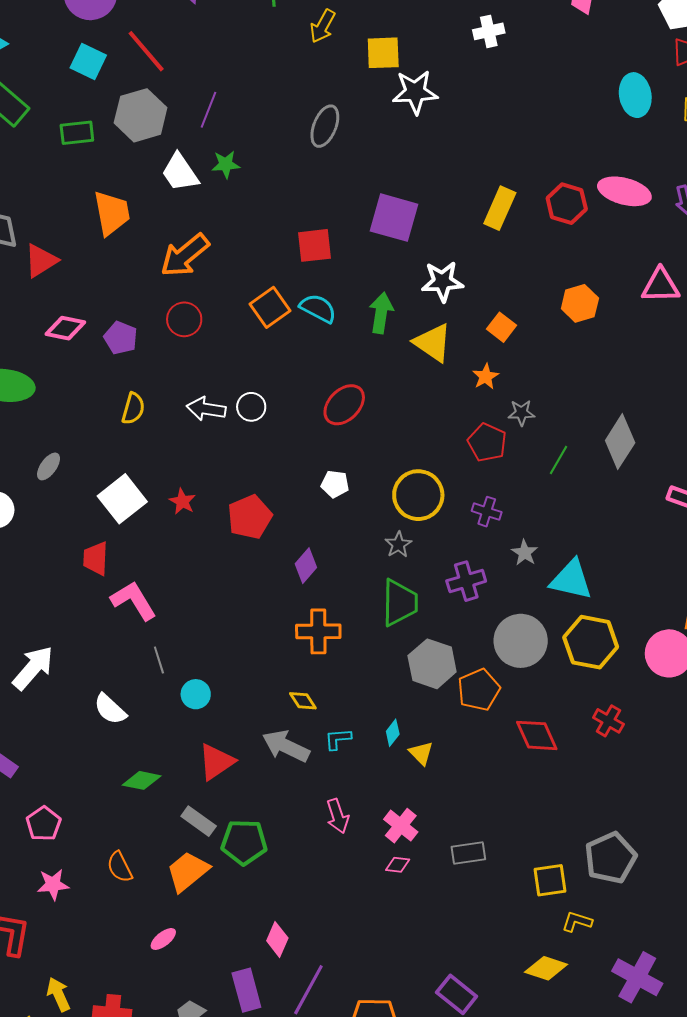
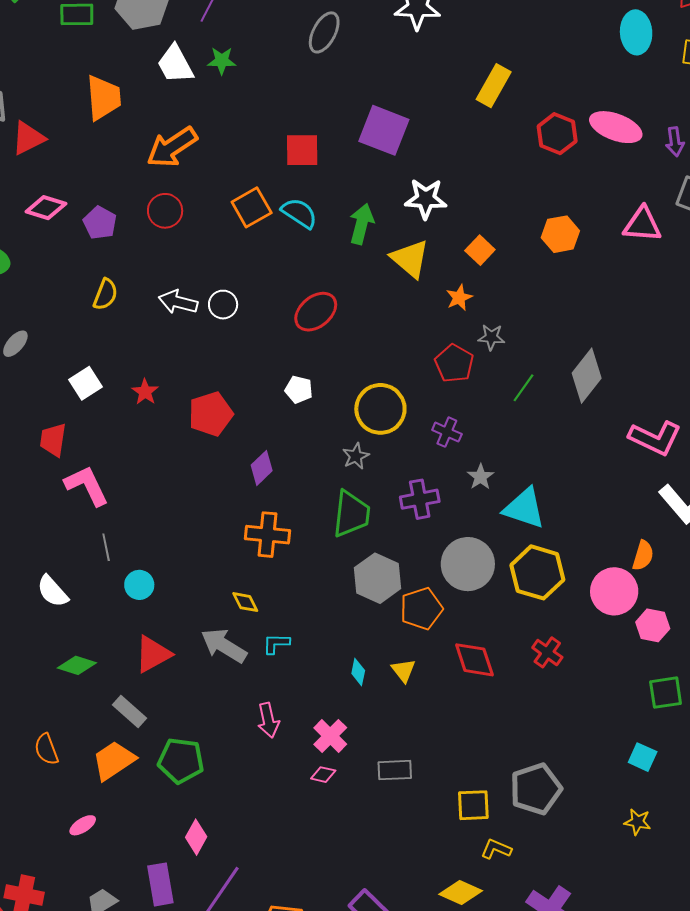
yellow rectangle: (500, 208) -> (494, 86), moved
white square: (122, 499) -> (86, 383), size x0.7
cyan diamond: (393, 733) -> (358, 672), moved, turned -32
yellow triangle: (421, 753) -> (403, 670), moved
green pentagon: (244, 842) -> (181, 761), moved

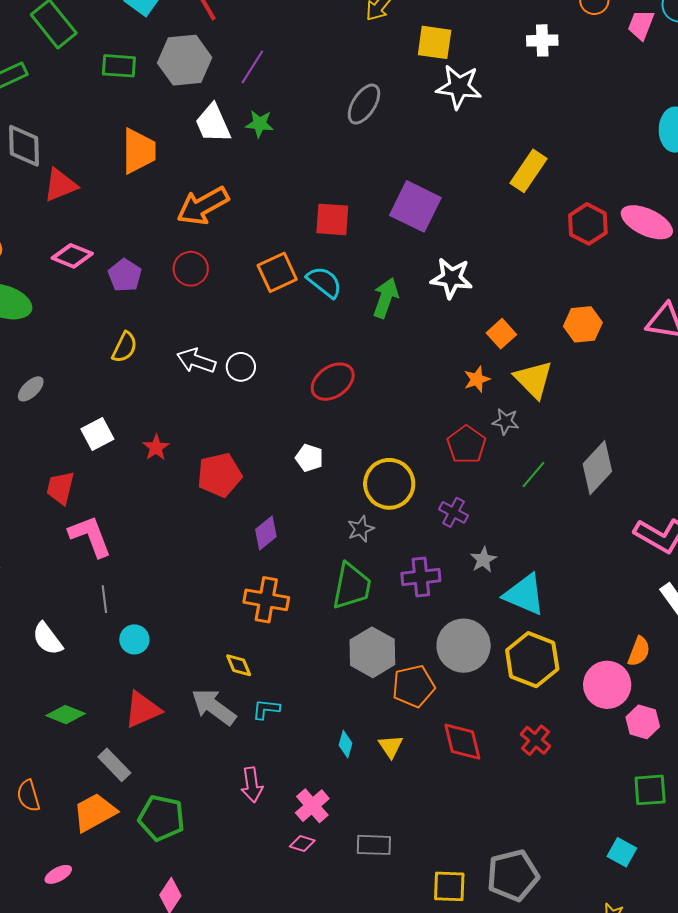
yellow triangle: (410, 259) -> (534, 379), moved

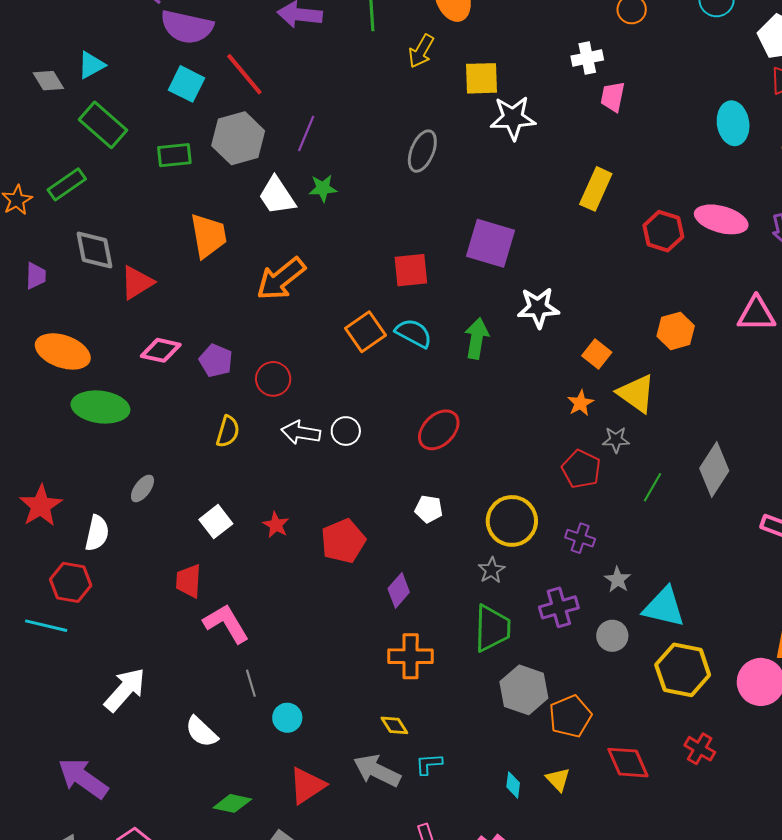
pink trapezoid: (641, 25) -> (613, 97), moved
red circle: (191, 269) -> (273, 379), moved
gray circle: (464, 646) -> (612, 636), moved, size x0.6

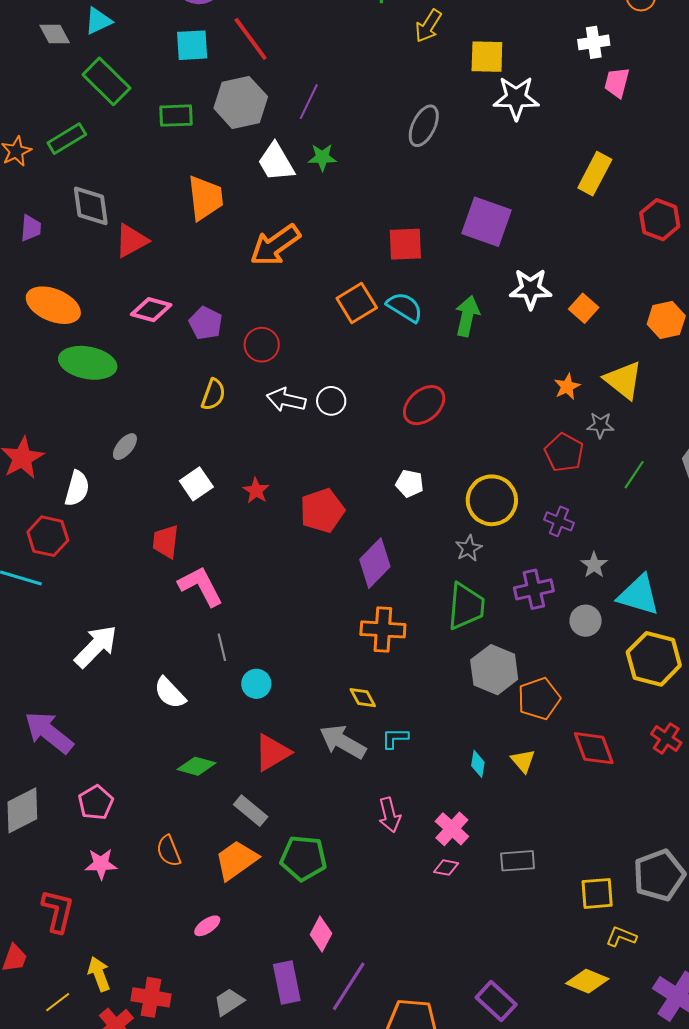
cyan square: (187, 84) -> (192, 45), turned -33
orange square: (597, 354) -> (584, 308), moved
purple diamond: (399, 590) -> (375, 563), size x1.4

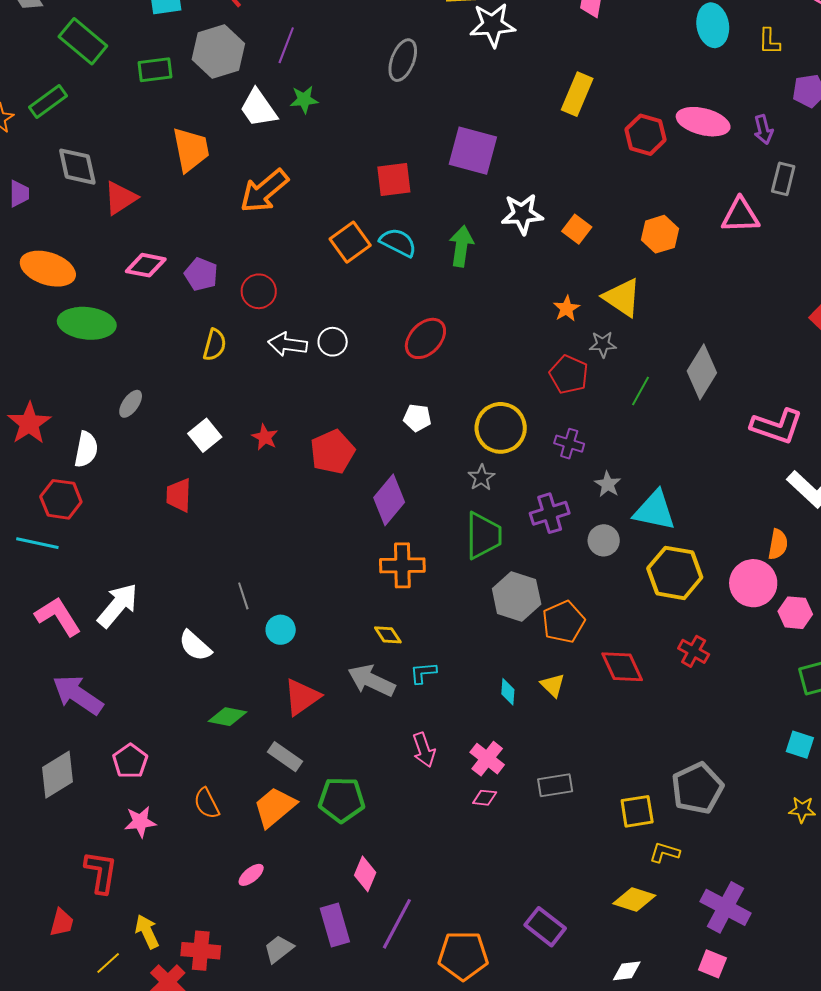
pink L-shape: (201, 586) -> (58, 616), moved

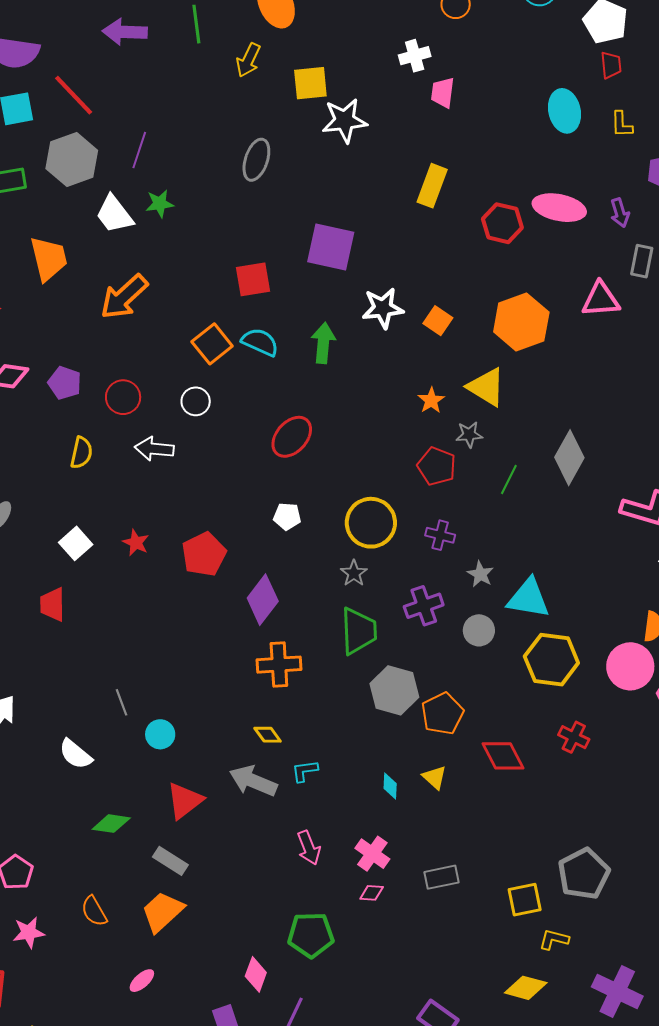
orange hexagon: (660, 234) -> (521, 322), size x1.5
white circle: (333, 342) -> (196, 401), moved
green pentagon: (342, 800) -> (311, 935), moved

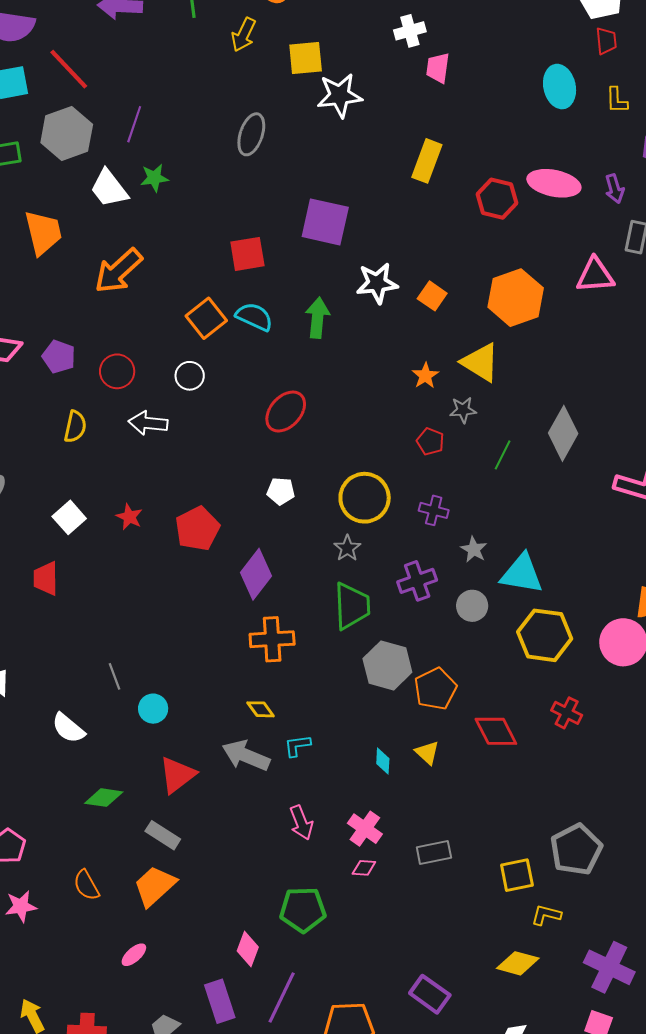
red pentagon: (437, 466) -> (430, 441), size x0.7

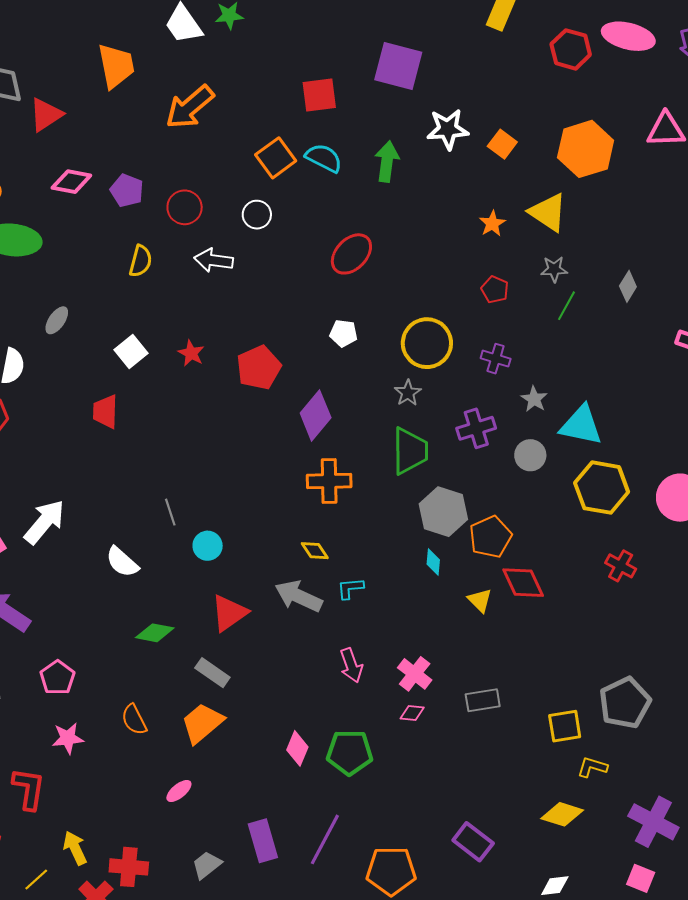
gray star: (463, 410) -> (554, 269), moved
gray diamond: (563, 433) -> (628, 286), size x0.6
red diamond: (496, 731) -> (523, 583), moved
cyan diamond: (383, 761) -> (433, 562), moved
pink diamond: (248, 949) -> (297, 748), moved

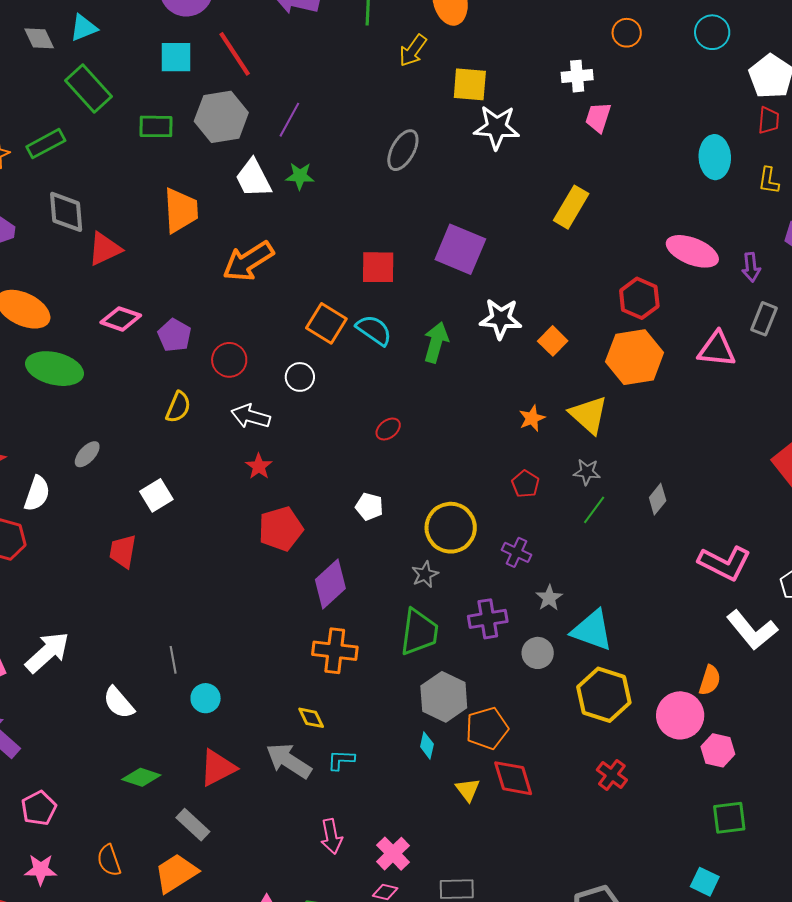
red hexagon: (571, 49) -> (639, 298), moved
orange square: (276, 158) -> (326, 323), turned -30
red ellipse: (351, 254) -> (388, 429), size x0.6
red star: (191, 353) -> (259, 466), moved

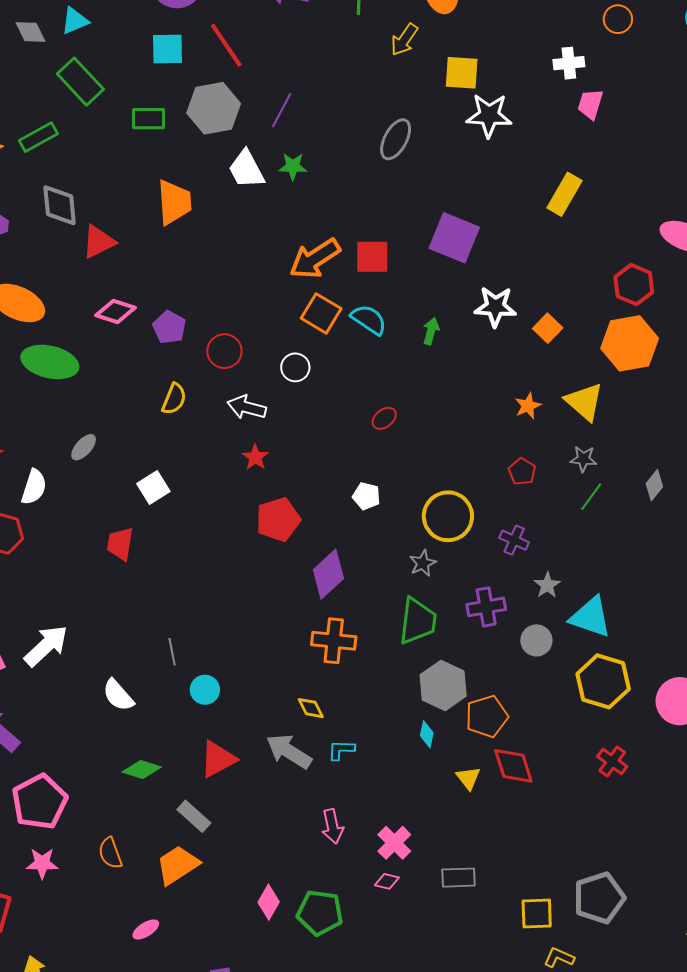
orange arrow: (248, 261) -> (315, 259), moved
green arrow: (436, 342) -> (431, 331), size x0.7
pink pentagon: (39, 808) -> (39, 802), size x1.6

